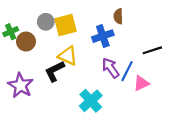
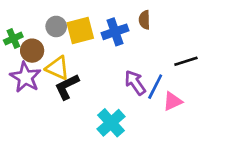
blue cross: (103, 36) -> (115, 32), moved
yellow triangle: (68, 56) -> (58, 68), moved
purple star: (21, 85) -> (25, 77), moved

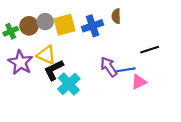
brown circle: (32, 51) -> (29, 26), moved
blue line: (155, 87) -> (125, 70), turned 54
cyan cross: (111, 123) -> (69, 84), moved

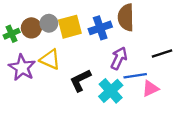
brown semicircle: (116, 16) -> (126, 17), size x1.6
purple arrow: (109, 67) -> (119, 58), moved, turned 60
black L-shape: (54, 70) -> (80, 80), moved
cyan cross: (69, 84) -> (111, 91), moved

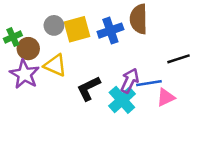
brown circle: (31, 28) -> (28, 49), moved
purple arrow: (119, 58) -> (130, 81), moved

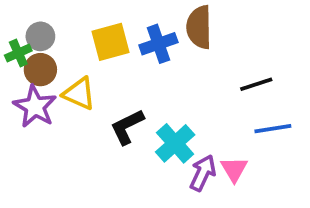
gray circle: (54, 25) -> (40, 36), moved
purple arrow: (130, 81) -> (203, 173), moved
blue line: (149, 83) -> (273, 129), moved
pink triangle: (166, 97) -> (234, 169), moved, turned -36

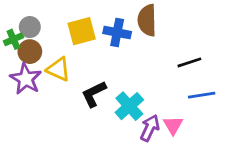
blue cross: (158, 44) -> (117, 32), turned 30

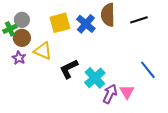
blue cross: (117, 32) -> (86, 24), turned 30
black line: (189, 62) -> (139, 20), moved
purple star: (26, 79) -> (19, 58), size x0.6
blue line: (202, 95) -> (148, 70), turned 60

